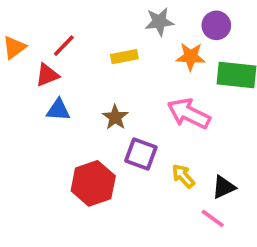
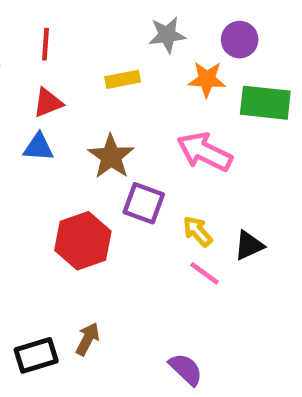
red line: (64, 46) -> (45, 44), moved, turned -40
red triangle: (47, 75) -> (48, 103), moved
brown star: (115, 117) -> (111, 157), size x1.4
pink line: (213, 218) -> (205, 273), moved

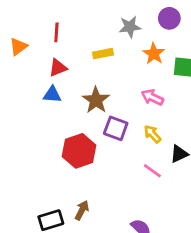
purple circle: (240, 40) -> (169, 18), moved
orange star: (207, 79) -> (154, 54), turned 30
pink arrow: (205, 152) -> (152, 97), size x0.7
yellow arrow: (198, 231) -> (152, 134), moved

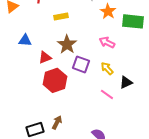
yellow rectangle: (103, 54) -> (61, 16), moved
red triangle: (58, 68) -> (45, 57), moved
blue triangle: (52, 95) -> (25, 40), moved

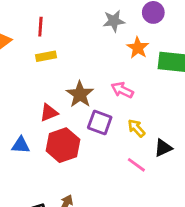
yellow rectangle: (61, 16) -> (46, 56), moved
blue triangle: (25, 40) -> (21, 145), moved
pink arrow: (107, 42) -> (122, 90), moved

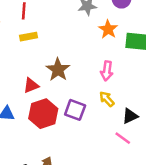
pink arrow: (122, 90) -> (107, 71), moved, turned -108
purple square: (100, 123) -> (75, 110), moved
pink line: (136, 165) -> (123, 138), moved

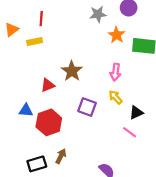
yellow rectangle: (29, 37) -> (35, 42), moved
red hexagon: (43, 114) -> (49, 122), moved

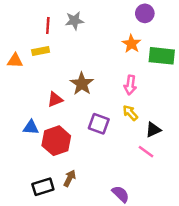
gray star: (98, 14) -> (74, 21), moved
orange triangle: (12, 30) -> (15, 61), moved, turned 40

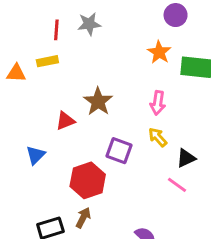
blue triangle: (31, 127) -> (36, 155), turned -49
red hexagon: (56, 141) -> (88, 180), moved

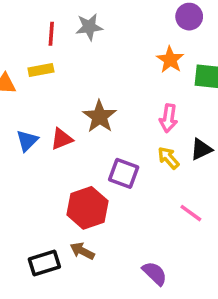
blue triangle: (36, 155) -> (27, 141), moved
black triangle: (186, 158) -> (201, 149), moved
brown arrow: (83, 218) -> (82, 251), turned -90

